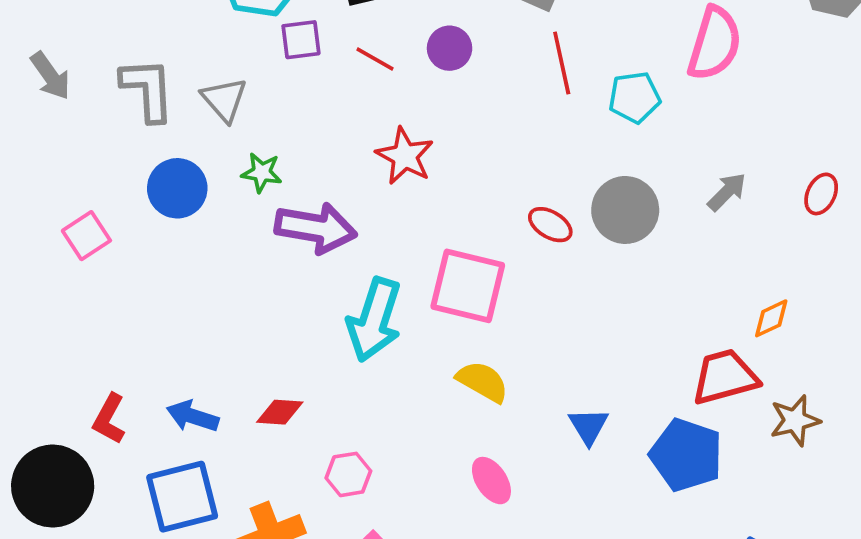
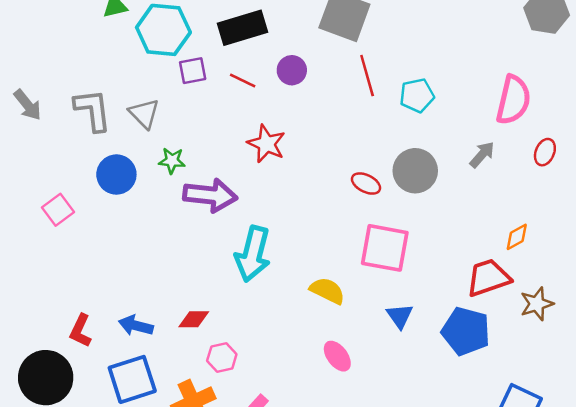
pink semicircle: (714, 43) -> (513, 100), moved
pink square: (468, 286) -> (385, 248), moved
pink hexagon: (348, 474) -> (222, 357), moved

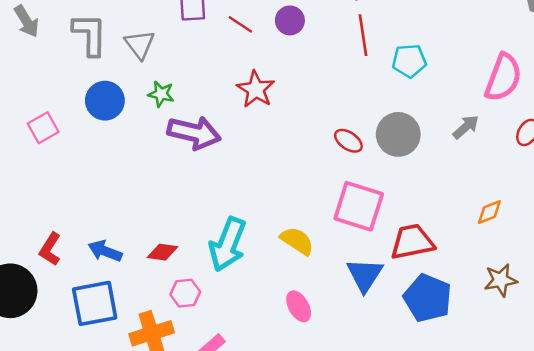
cyan arrow: (253, 254) -> (228, 244), moved
red trapezoid: (488, 278) -> (412, 242), moved
blue triangle: (400, 316) -> (365, 275), size x1.4

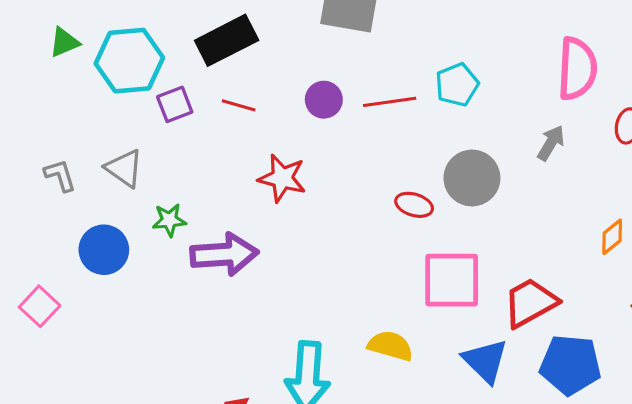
purple circle: (290, 20) -> (324, 100), moved
gray L-shape: (90, 34) -> (60, 175), size x0.6
red line: (363, 35) -> (390, 102), moved, turned -72

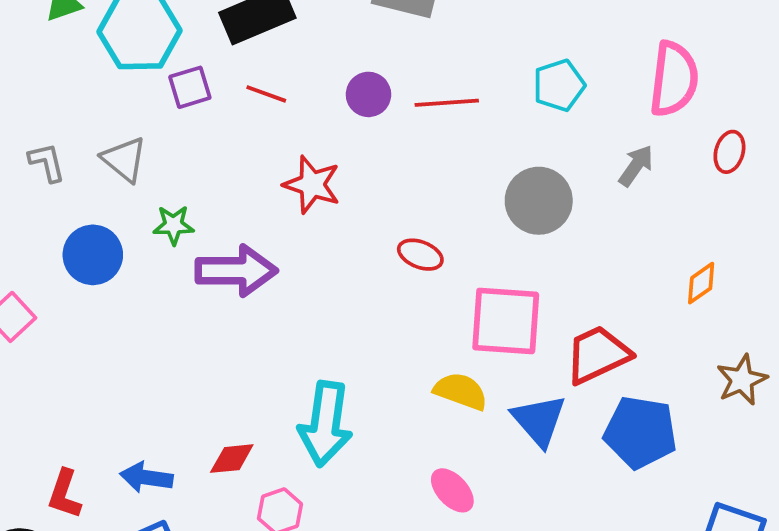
cyan pentagon: (457, 85) -> (559, 85), moved
red ellipse: (414, 205) -> (420, 255), moved
yellow semicircle: (390, 346) -> (461, 391), moved

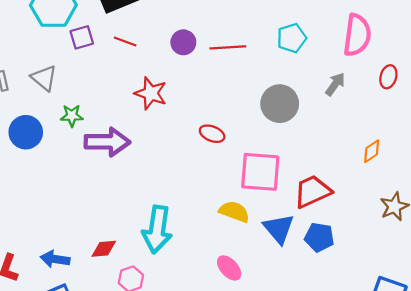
blue pentagon: (640, 432) -> (319, 237), moved, size x0.7

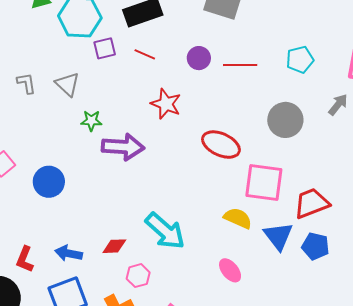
blue circle: (26, 132) -> (49, 182), moved
red ellipse: (212, 134) -> (221, 145), size x1.6
cyan arrow: (157, 229) -> (165, 231), turned -60

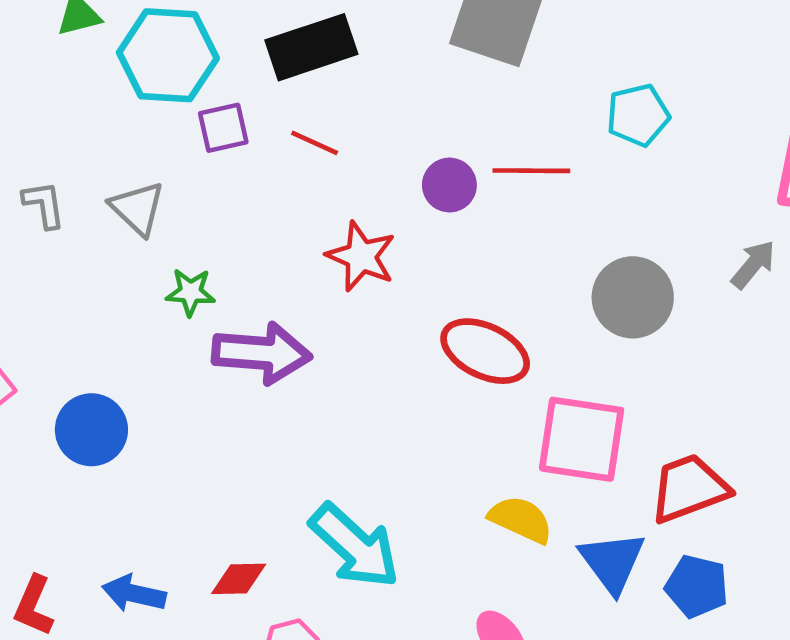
purple circle: (199, 58) -> (449, 185), moved
cyan pentagon: (300, 60) -> (638, 115), moved

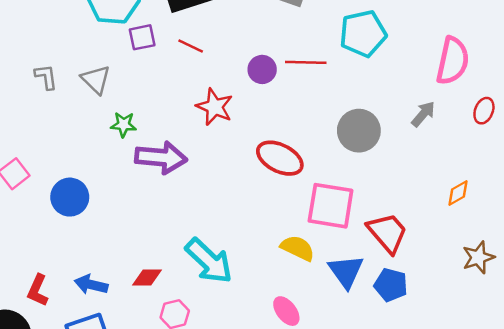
cyan pentagon: (638, 115) -> (363, 34), size x1.4
red trapezoid: (689, 488) -> (387, 233), turned 69

